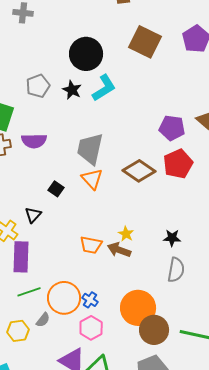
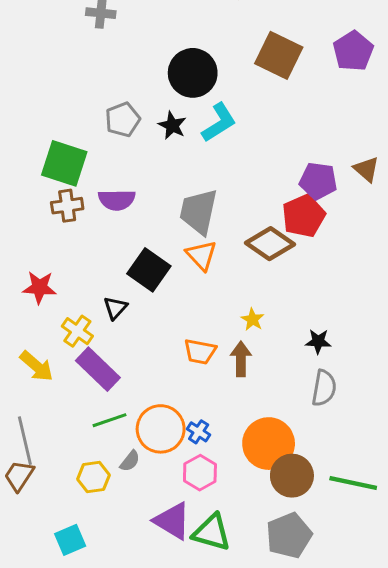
red pentagon: (178, 164) -> (304, 216), moved
black square: (56, 189) -> (149, 270), size x1.8
yellow star: (126, 234) -> (253, 319), moved
brown arrow: (119, 250) -> (241, 359), turned 70
purple rectangle: (21, 257) -> (98, 369), turned -48

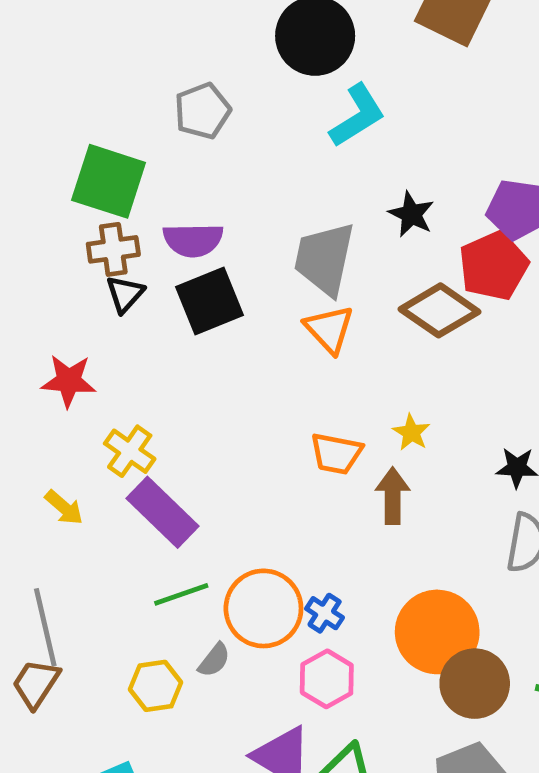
black star: (172, 125) -> (411, 214), moved
black square: (149, 270) -> (210, 301), moved, turned 33
black triangle: (115, 308) -> (125, 294), moved
orange trapezoid: (200, 352) -> (336, 454), moved
yellow arrow: (37, 366) -> (64, 508), size x0.7

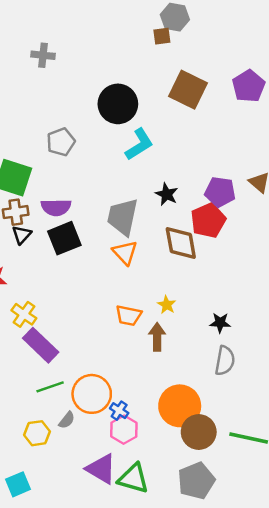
brown diamond: (440, 310) -> (181, 243), turned 45
blue cross: (325, 613) -> (119, 411), moved

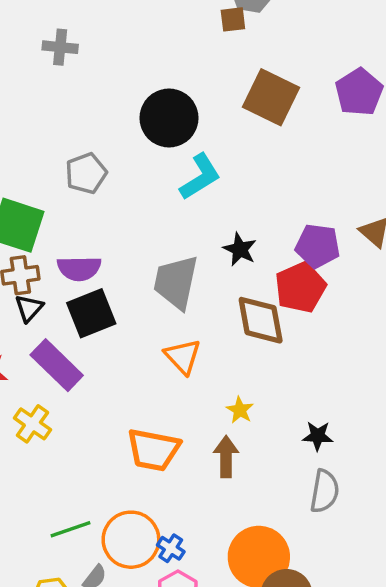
orange triangle: (125, 253) -> (183, 356), moved
orange trapezoid: (129, 316) -> (153, 450), moved, size x1.4
purple rectangle: (41, 345) -> (57, 365), moved
blue cross: (119, 411) -> (171, 548), moved

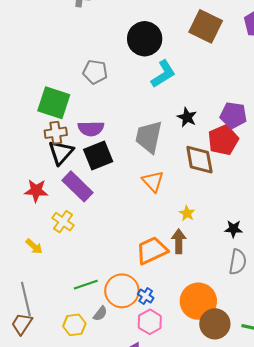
gray pentagon: (86, 173) -> (95, 72), turned 30
black triangle: (29, 308) -> (61, 152), size x1.5
orange trapezoid: (153, 450) -> (152, 251), moved, turned 144

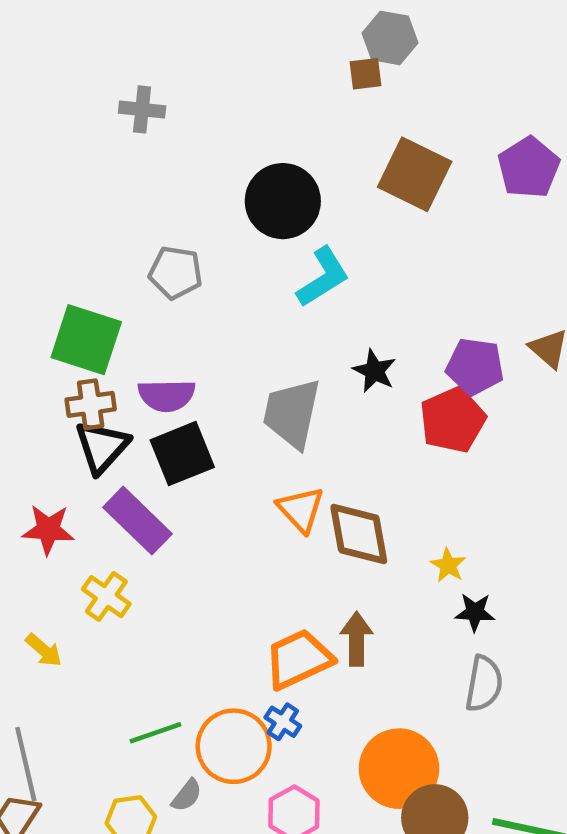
brown diamond: (199, 160) -> (359, 534), moved
yellow star: (187, 213) -> (448, 565), moved
blue cross: (146, 296) -> (283, 722), moved

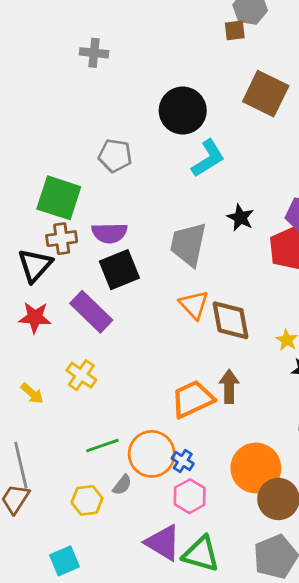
black triangle: (102, 447) -> (35, 265), moved
yellow cross: (106, 597) -> (81, 375), moved
blue cross: (283, 722) -> (183, 461), moved

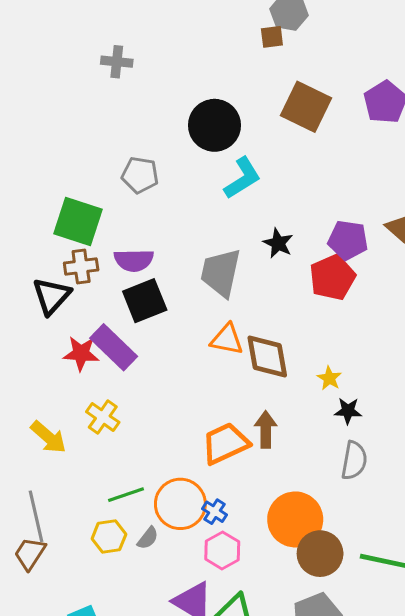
orange triangle: (194, 305) -> (227, 339), turned -36
red star: (35, 317) -> (81, 353), moved
yellow arrow: (32, 393) -> (48, 437), size x1.4
yellow hexagon: (87, 500) -> (109, 537), moved

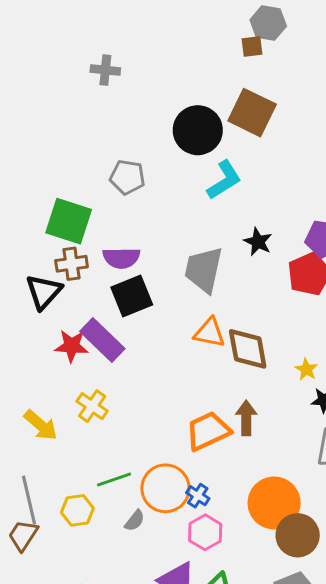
brown square: (306, 107) -> (252, 113), moved
yellow hexagon: (109, 537) -> (77, 510), moved

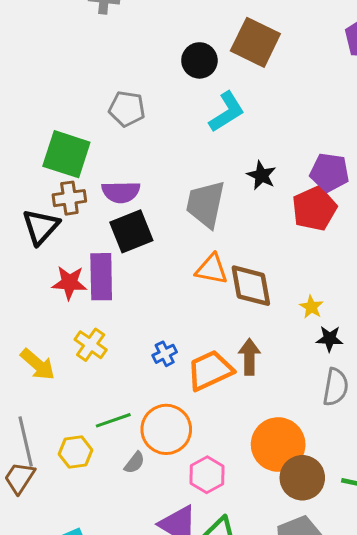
black circle: (198, 130) -> (199, 60), size x0.7
purple rectangle: (102, 340) -> (101, 277), turned 45
blue cross: (198, 496) -> (165, 354), moved, turned 30

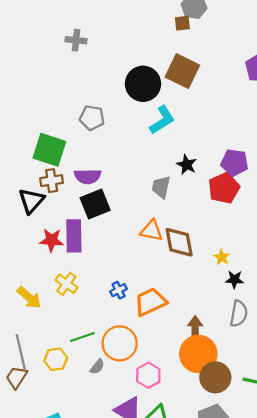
black circle: (199, 60) -> (143, 84), size x1.4
gray trapezoid: (206, 204) -> (161, 187), moved, size x0.7
brown arrow: (249, 357) -> (195, 328), moved

